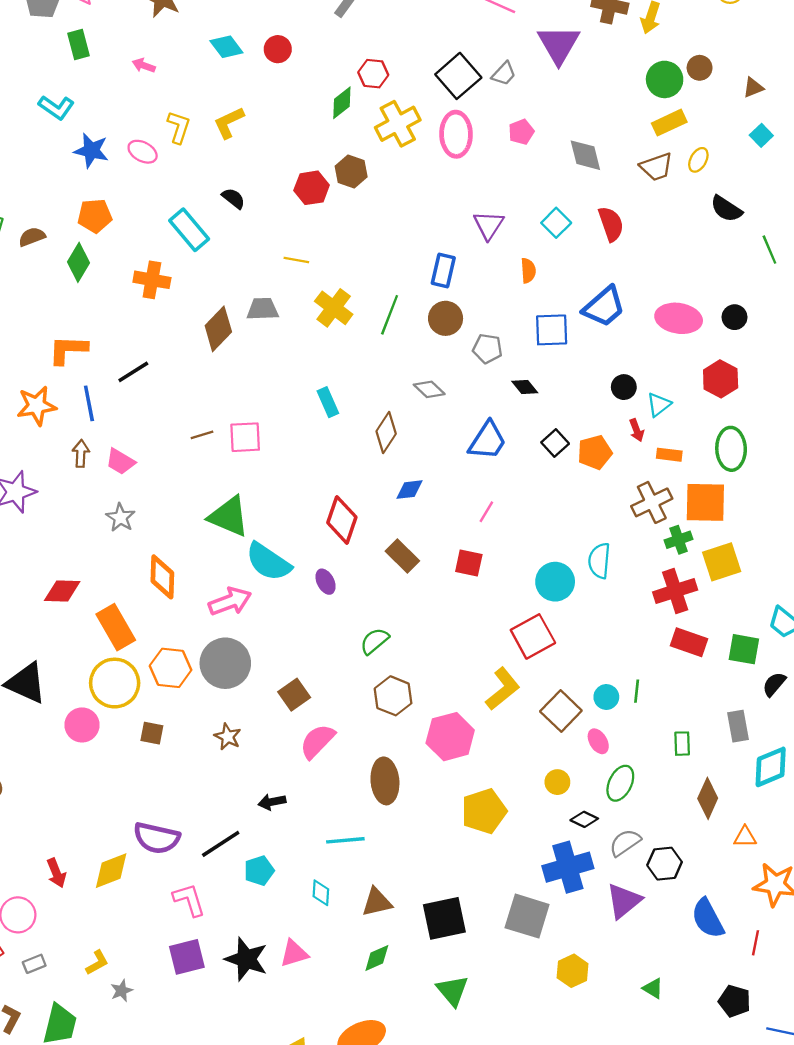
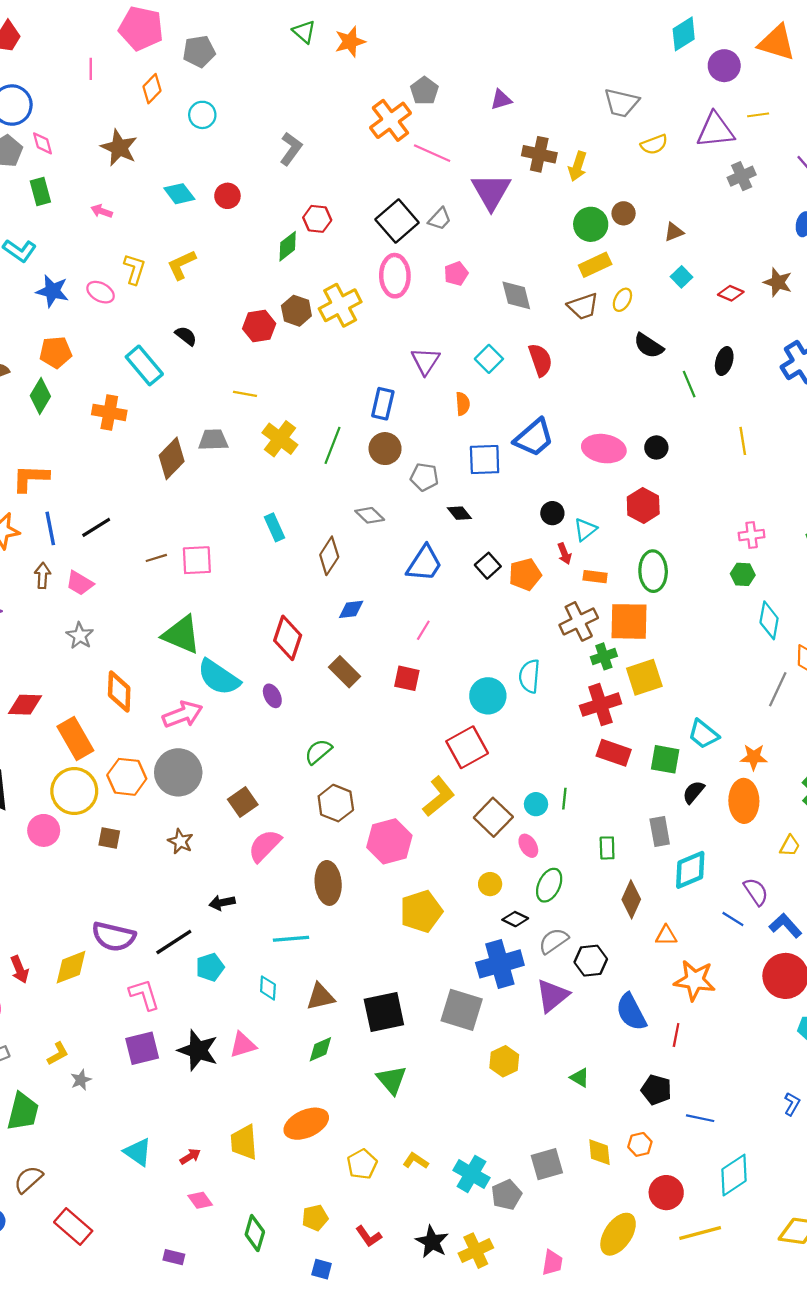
yellow cross: (398, 124) -> (340, 305), moved
black line: (133, 372) -> (96, 527), moved

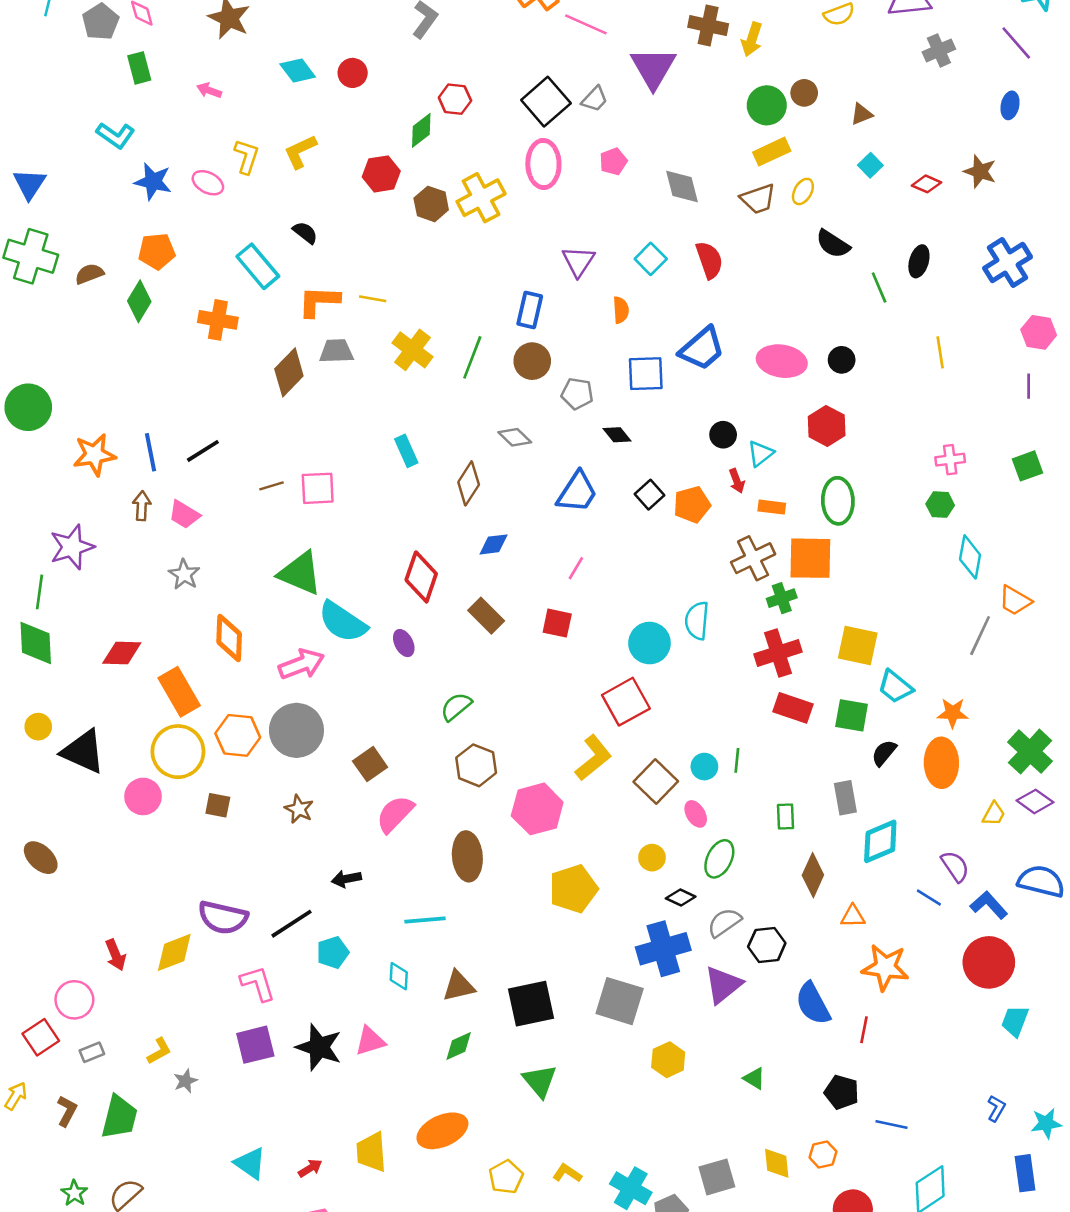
red hexagon: (259, 326) -> (381, 174), moved
orange L-shape: (31, 478) -> (319, 301), moved
yellow square: (644, 677) -> (858, 646), moved, turned 30

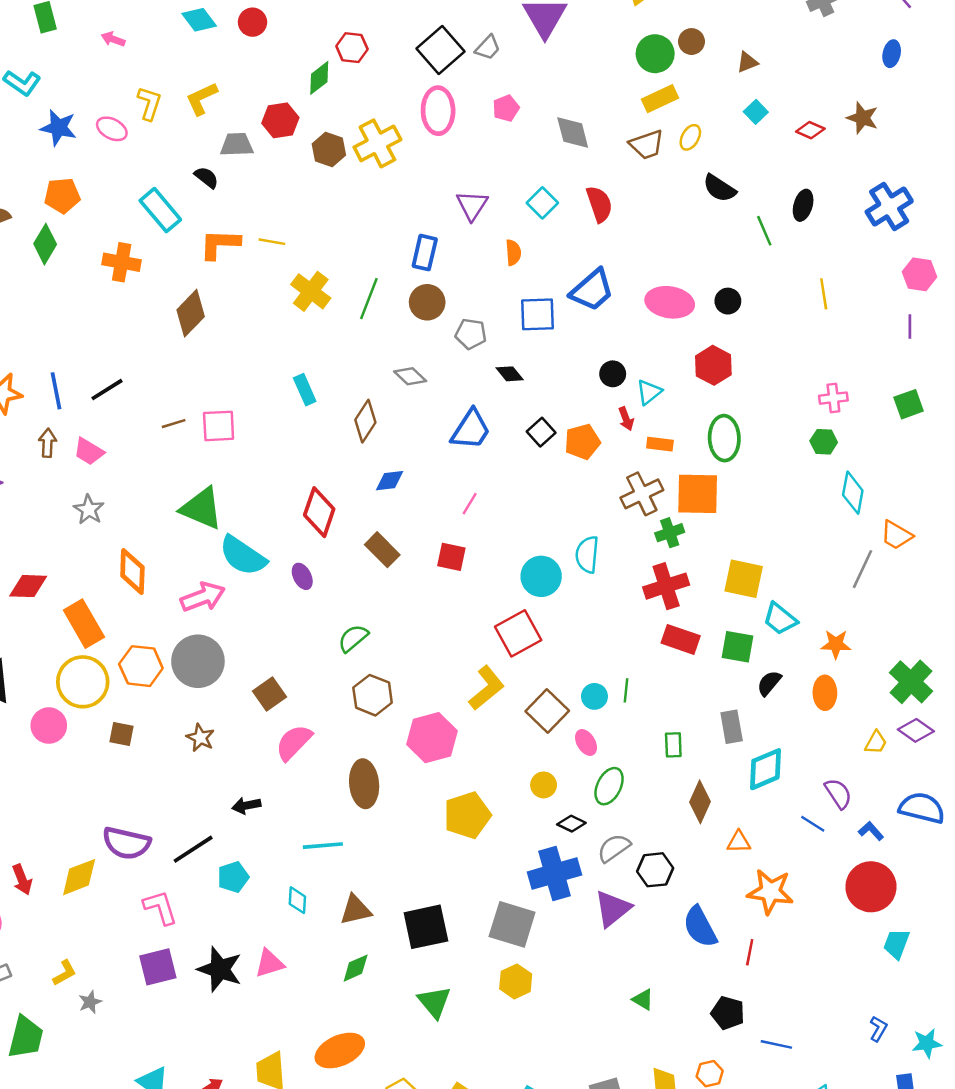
gray trapezoid: (336, 351) -> (237, 145), moved
orange ellipse: (941, 763) -> (825, 693), size x0.7
blue L-shape: (989, 905) -> (871, 831), size x0.7
yellow hexagon: (668, 1060) -> (516, 981), moved

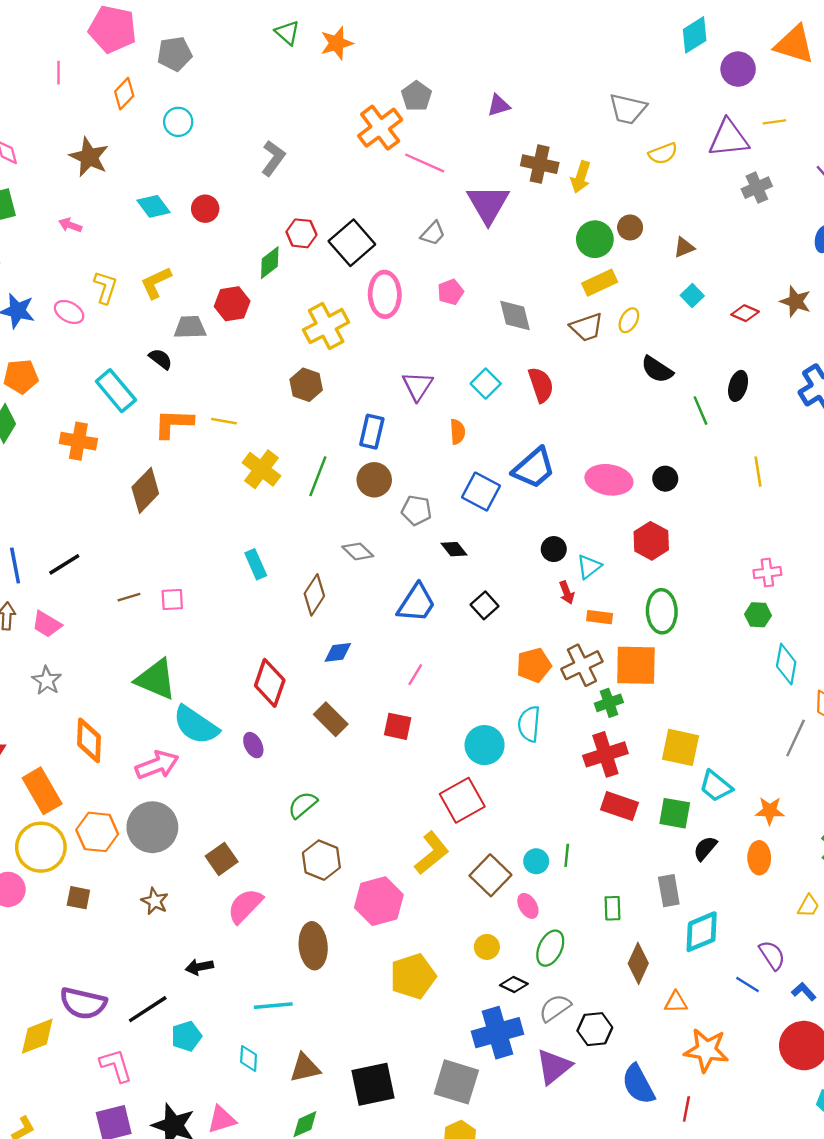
black square: (440, 50) -> (352, 243), moved
brown hexagon: (329, 149) -> (306, 385), moved
blue square: (537, 314) -> (481, 492), turned 30
pink square: (219, 426) -> (172, 600), size x0.7
orange pentagon: (582, 442) -> (534, 665), moved

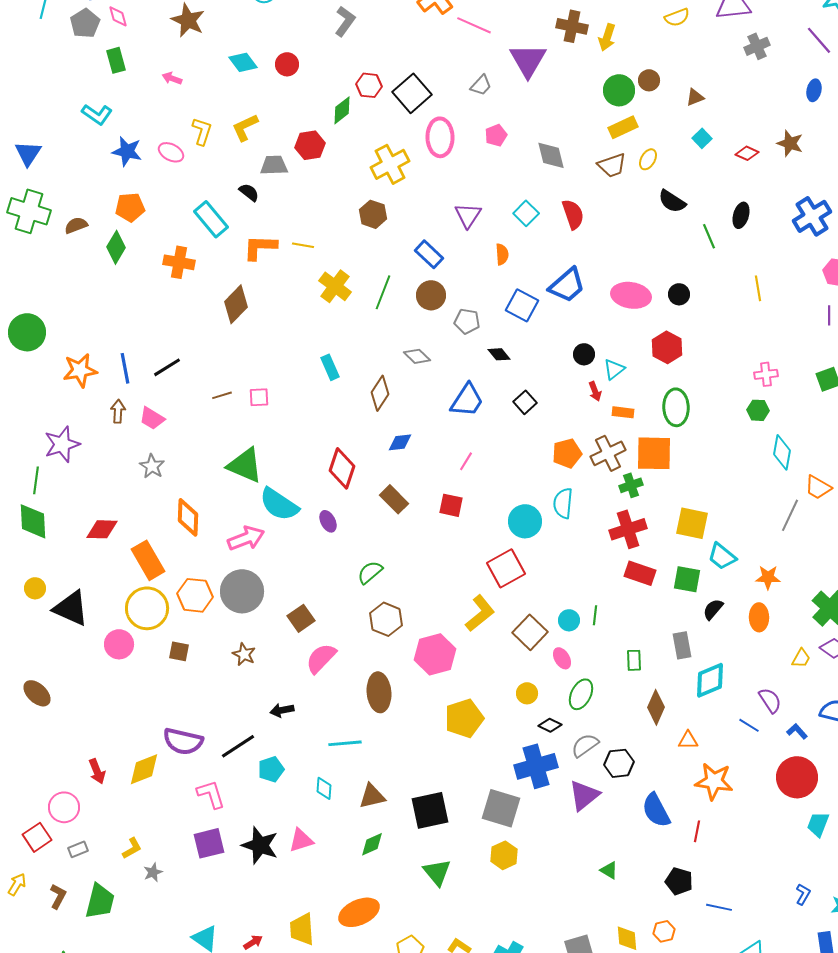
blue rectangle: (372, 432) -> (429, 254), turned -60

